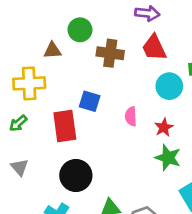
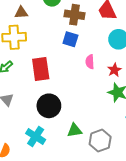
brown triangle: (52, 50) -> (21, 13), moved
blue square: (90, 101) -> (70, 39), moved

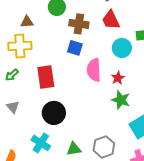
pink semicircle: (90, 62) -> (94, 70), size x1.6
green triangle: (75, 130) -> (74, 149), moved

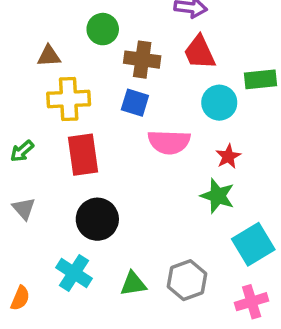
yellow cross: (20, 46) -> (69, 99), moved
pink semicircle: (94, 70) -> (169, 142), turned -85
red star: (118, 78) -> (228, 156), moved

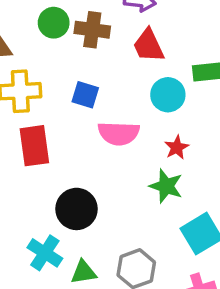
brown cross: (142, 60) -> (92, 30), moved
black circle: (97, 219) -> (76, 209), moved
cyan cross: (74, 273) -> (45, 253), moved

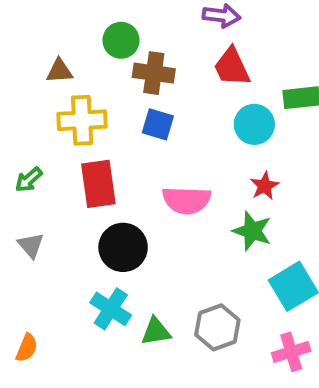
brown cross: (92, 30) -> (154, 73), moved
pink semicircle: (119, 133) -> (187, 200), moved
black circle: (76, 209) -> (123, 247), moved

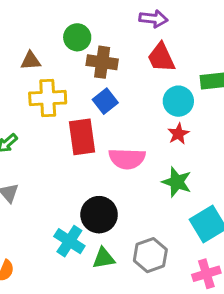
blue square: (158, 124) -> (105, 101), turned 35
red rectangle: (98, 184) -> (82, 137), moved
red star: (265, 186) -> (178, 134), moved
black circle: (123, 247) -> (99, 215), moved

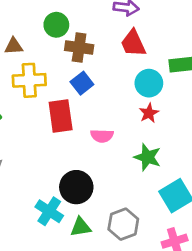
pink semicircle: (127, 159) -> (102, 136), size x0.7

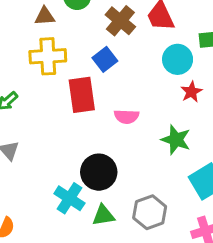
brown triangle: (14, 46) -> (45, 16), moved
brown cross: (79, 48) -> (120, 21), moved, turned 32
red star: (149, 113) -> (191, 92), moved

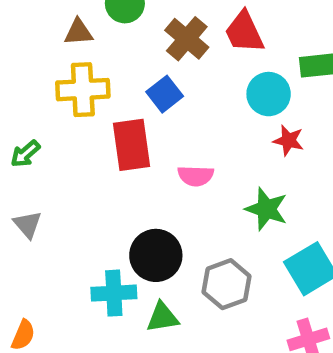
red star: (191, 92) -> (288, 140), turned -30
cyan cross: (69, 198) -> (114, 293), turned -36
gray hexagon: (150, 212) -> (227, 284), moved

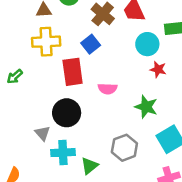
gray triangle: (28, 224) -> (42, 133), moved
black circle: (156, 255) -> (67, 113), moved
green triangle: (162, 317) -> (89, 166), turned -30

